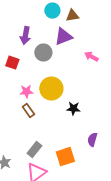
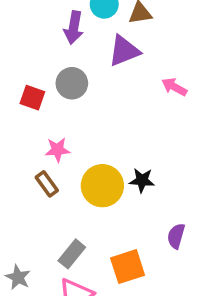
purple arrow: (25, 36) -> (74, 28), moved
gray circle: (43, 53) -> (72, 83), moved
yellow circle: (51, 89) -> (102, 186), moved
brown rectangle: (28, 111) -> (47, 184), moved

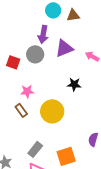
purple arrow: (74, 28) -> (43, 34), moved
purple triangle: (124, 51) -> (64, 48), moved
black star: (142, 180) -> (74, 84), moved

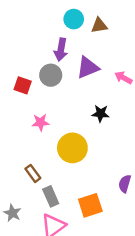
brown rectangle: (21, 110) -> (33, 173), moved
gray rectangle: (35, 149) -> (51, 196), turned -63

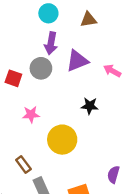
cyan circle: (74, 19) -> (48, 13), moved

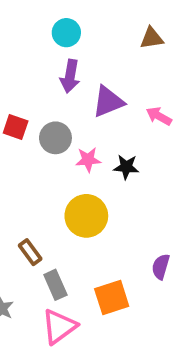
brown triangle: (88, 20) -> (152, 38), moved
gray circle: (41, 68) -> (55, 138), moved
pink star: (31, 115) -> (88, 160), moved

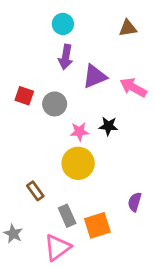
pink arrow: (159, 116) -> (133, 87), size x1.4
pink star: (88, 160) -> (79, 132), moved
gray rectangle: (55, 285) -> (67, 216), moved

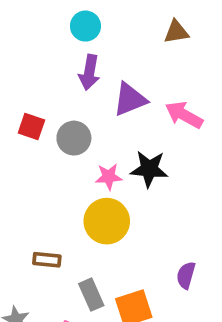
black star: (108, 126) -> (149, 169), size x1.4
brown rectangle: (35, 191) -> (47, 260), turned -48

